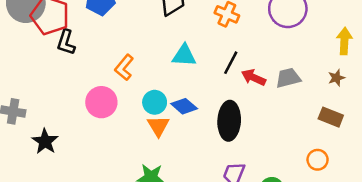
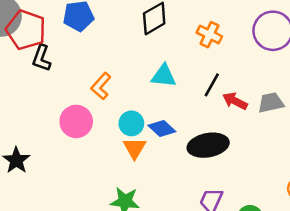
black ellipse: (229, 121) -> (208, 145), turned 75

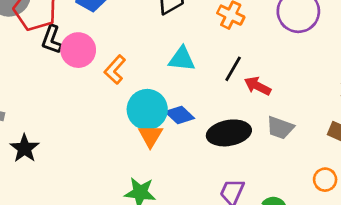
gray trapezoid: (271, 103) -> (280, 128), moved, turned -148
pink circle: (76, 121) -> (78, 50), moved
cyan circle: (131, 123) -> (147, 109), size x1.5

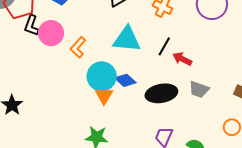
cyan triangle: (182, 59) -> (127, 39), size x1.4

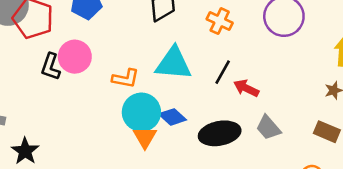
black L-shape: (32, 25) -> (51, 67), moved
orange L-shape: (78, 47) -> (126, 78), moved, turned -120
gray trapezoid: (199, 89) -> (268, 128), turned 30

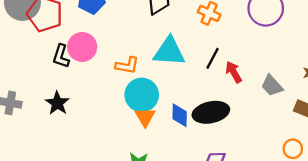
red arrow: (246, 88) -> (234, 72), turned 35
blue diamond: (172, 117) -> (180, 115), moved, turned 50
gray trapezoid: (268, 128) -> (272, 86), moved
black star: (25, 151) -> (57, 103), moved

